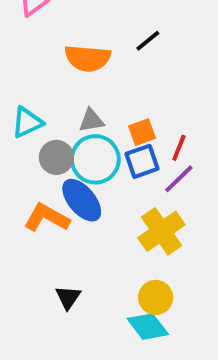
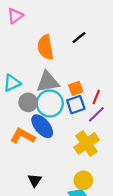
orange semicircle: (88, 58) -> (45, 47), turned 75
gray triangle: (91, 120) -> (48, 82), size x1.6

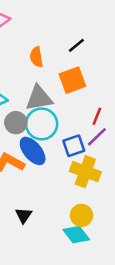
orange semicircle: (45, 47) -> (36, 57), size x0.7
orange square: (76, 88) -> (72, 80), moved, size x1.5
blue square: (76, 105) -> (74, 146), moved
yellow cross: (87, 144) -> (85, 172), turned -35

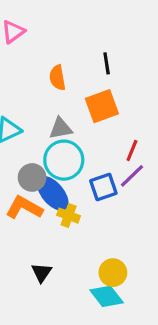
black line: (76, 45) -> (107, 63), turned -60
gray triangle: (39, 98) -> (61, 128), size x0.7
gray circle: (16, 123) -> (32, 177), moved
yellow cross: (85, 172) -> (69, 216), moved, size x0.6

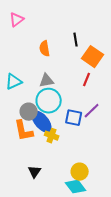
orange square: (102, 106) -> (93, 57), moved, turned -35
red line: (132, 151) -> (87, 80), moved
blue square: (103, 187) -> (74, 118), turned 30
orange L-shape: (24, 208) -> (24, 131), turned -130

